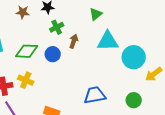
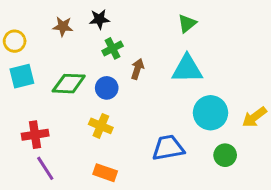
green triangle: (96, 14) -> (187, 24), moved
cyan circle: (134, 57) -> (210, 113), moved
yellow cross: (26, 80) -> (101, 126), moved

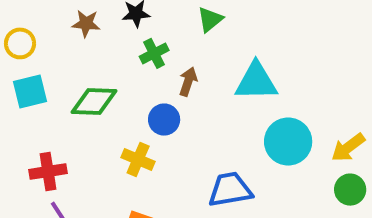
green triangle: (187, 24) -> (210, 19), moved
blue circle: (107, 88) -> (164, 120), moved
green circle: (225, 155) -> (350, 190), moved

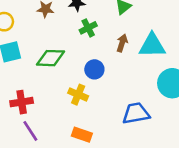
brown arrow: (188, 81) -> (122, 43), moved

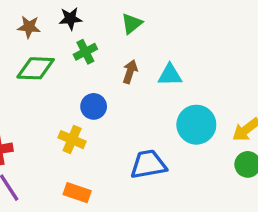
cyan triangle: (152, 46) -> (170, 75), size x0.7
green diamond: (50, 58) -> (36, 68), moved

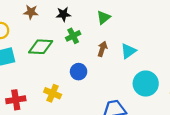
brown star: (29, 27) -> (31, 12), moved
cyan triangle: (170, 75) -> (128, 51), turned -35
yellow cross: (72, 140) -> (53, 93), moved

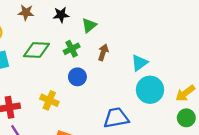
green triangle: (103, 17) -> (89, 25), moved
green cross: (73, 36) -> (72, 49), moved
cyan triangle: (128, 51) -> (139, 63), moved

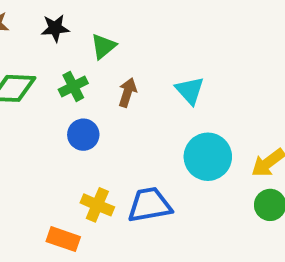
cyan triangle: (139, 63) -> (190, 90), moved, turned -36
yellow cross: (49, 100) -> (97, 205), moved

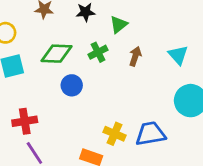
blue circle: (83, 135) -> (72, 85), moved

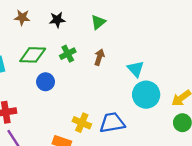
green triangle: (119, 25) -> (98, 22), moved
cyan triangle: (178, 55) -> (136, 69), moved

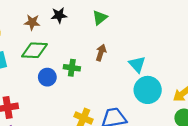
brown star: (22, 17) -> (32, 22), moved
green cross: (68, 54) -> (72, 68), moved, turned 35

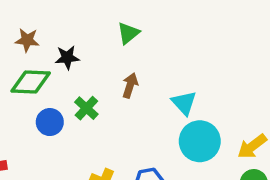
black star: (59, 15) -> (67, 58), moved
green cross: (72, 68) -> (86, 108), turned 35

